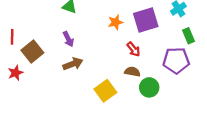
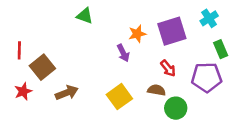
purple arrow: (68, 39) -> (123, 53), moved
red arrow: (133, 49) -> (168, 68), moved
brown arrow: (73, 64) -> (67, 93), moved
yellow square: (105, 91) -> (119, 97), moved

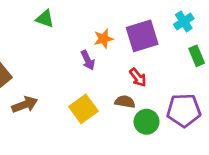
purple pentagon: (207, 77) -> (184, 110), moved

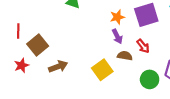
purple arrow: (88, 60) -> (117, 36), moved
brown semicircle: (125, 102) -> (125, 56), moved

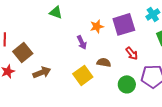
purple arrow: (117, 36) -> (82, 42), moved
red arrow: (143, 46) -> (132, 53), moved

